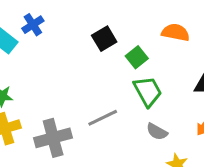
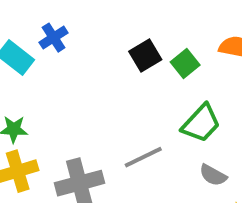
green square: (137, 57) -> (185, 63), moved
green trapezoid: (148, 91) -> (201, 123), turned 72

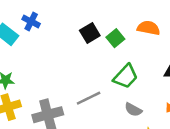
blue cross: (54, 38) -> (31, 22), turned -30

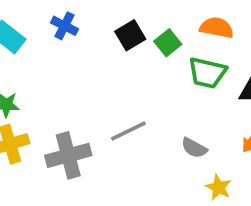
blue cross: (31, 22) -> (65, 26), moved
green trapezoid: (126, 76) -> (207, 73), moved, turned 60

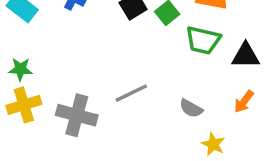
gray cross: (68, 155) -> (77, 115), turned 30

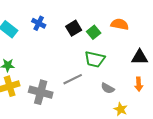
green trapezoid: (203, 40) -> (95, 59), moved
orange arrow: (244, 102) -> (139, 84), turned -40

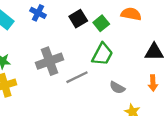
green trapezoid: (95, 59) -> (102, 54), turned -75
gray cross: (41, 92) -> (49, 61), moved, turned -35

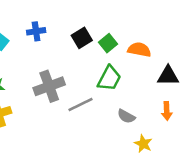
blue cross: (38, 13) -> (36, 31), turned -35
orange semicircle: (131, 14) -> (139, 50), moved

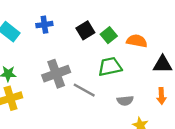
green trapezoid: (109, 78) -> (110, 67), turned -130
gray line: (81, 105) -> (84, 90), turned 55
gray semicircle: (126, 116) -> (125, 101), turned -35

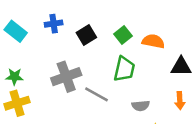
black square: (85, 30) -> (86, 35), moved
green trapezoid: (110, 67) -> (124, 69), turned 115

